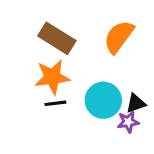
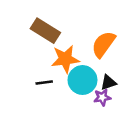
orange semicircle: (119, 37) -> (103, 44), moved
orange star: (52, 77) -> (65, 59), moved

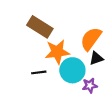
black triangle: (108, 82) -> (96, 58), moved

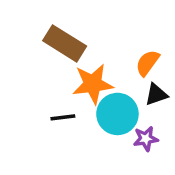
orange semicircle: (91, 39) -> (147, 63), size x0.7

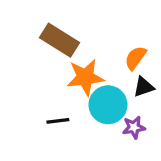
black line: (63, 117) -> (58, 121), moved

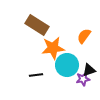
black triangle: (144, 87) -> (89, 70), moved

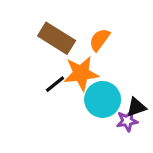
orange semicircle: (84, 36) -> (99, 40), moved
black line: (36, 75) -> (55, 84), moved, turned -32

